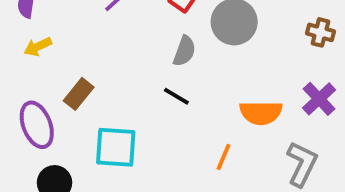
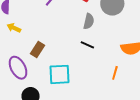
yellow arrow: (38, 47) -> (14, 28), turned 56

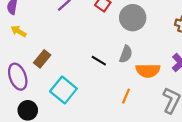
gray semicircle: (89, 21) -> (126, 54), moved
cyan square: (60, 74) -> (63, 90), turned 35

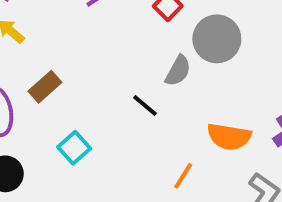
gray semicircle: (126, 54) -> (178, 71), moved
cyan square: (63, 90) -> (74, 148), size x0.7

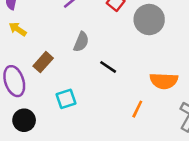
gray semicircle: (178, 71) -> (81, 42), moved
cyan square: (74, 148) -> (66, 99), turned 30

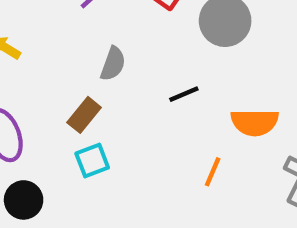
brown rectangle: (43, 62) -> (84, 115), moved
black line: (108, 67) -> (184, 94), moved, turned -54

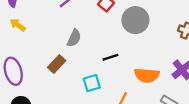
cyan square: (92, 161) -> (92, 83), moved

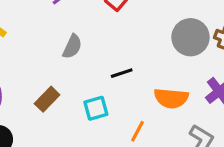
gray circle: (135, 20) -> (190, 37), moved
brown rectangle: (57, 64) -> (47, 99), moved

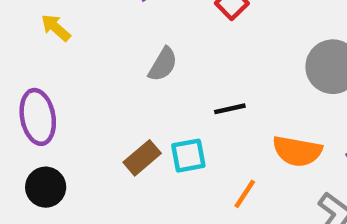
brown rectangle: (47, 99) -> (142, 158), moved

